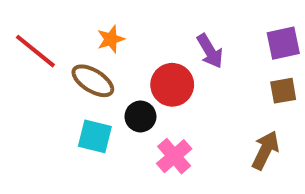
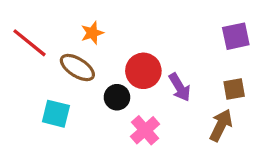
purple arrow: (210, 51) -> (180, 87), moved
brown square: (283, 91) -> (234, 89), moved
cyan square: (95, 136) -> (56, 114), moved

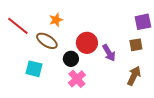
brown square: (234, 89) -> (136, 45), moved
pink cross: (145, 130) -> (77, 79), moved

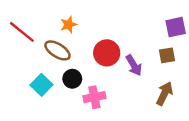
black circle: (71, 59) -> (72, 79), moved
cyan square: (34, 69) -> (42, 85), turned 30
pink cross: (77, 79) -> (94, 97), turned 30

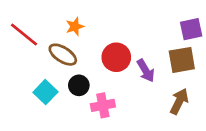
brown square: (167, 55) -> (182, 60), size x1.5

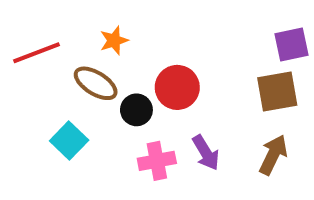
red line: (24, 35) -> (36, 53), turned -60
purple arrow: (146, 71) -> (206, 153), moved
black circle: (79, 85) -> (136, 110), moved

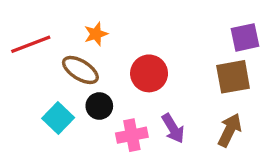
black circle: (136, 110) -> (99, 106), moved

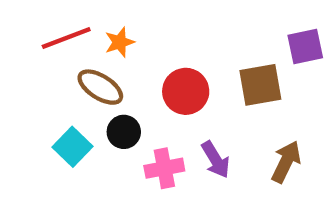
red line: (31, 44) -> (66, 38), moved
brown square: (233, 77) -> (260, 85), moved

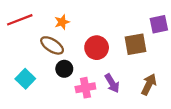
red line: (66, 38) -> (20, 20), moved
cyan square: (73, 147) -> (25, 79), moved

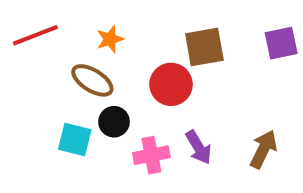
brown square: (136, 44) -> (204, 47), moved
cyan square: (25, 79) -> (75, 139), moved, turned -30

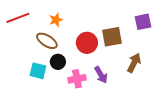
brown square: (204, 47) -> (112, 37), moved
brown arrow: (263, 149) -> (134, 63), moved

